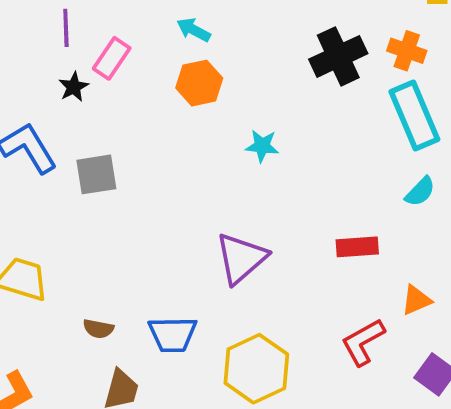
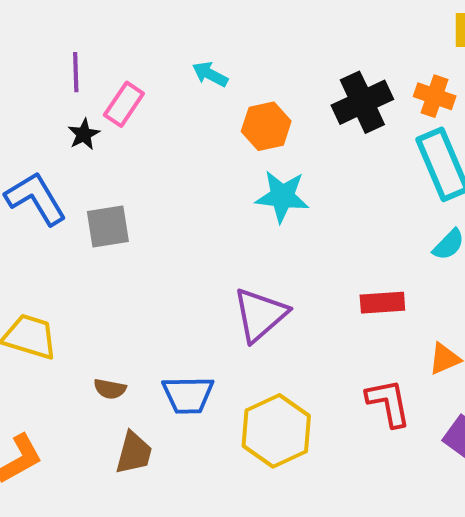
orange hexagon: (199, 83) -> (266, 126), moved
cyan star: (262, 146) -> (282, 196), size x1.5
red L-shape: (363, 342) -> (388, 403), turned 108

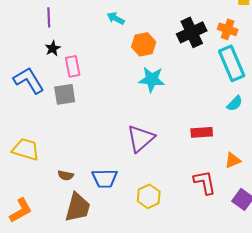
pink rectangle: (124, 104) -> (73, 66), moved, turned -45
yellow hexagon: (276, 431) -> (149, 196), size x0.7
brown trapezoid: (134, 453) -> (78, 207), size x1.4

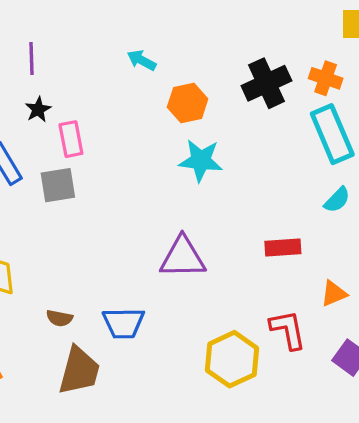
purple triangle: (141, 138) -> (183, 257), turned 40
yellow hexagon: (149, 196) -> (232, 359), moved, size x1.4

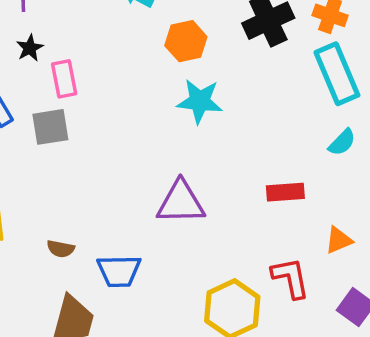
brown semicircle: (59, 318) -> (61, 249), moved

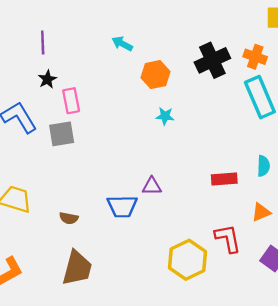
cyan star: (200, 101) -> (165, 116), size x0.6
cyan semicircle: (342, 142) -> (263, 166), moved, turned -42
purple triangle: (181, 202) -> (152, 186), size x0.6
blue trapezoid: (119, 271) -> (122, 206), moved

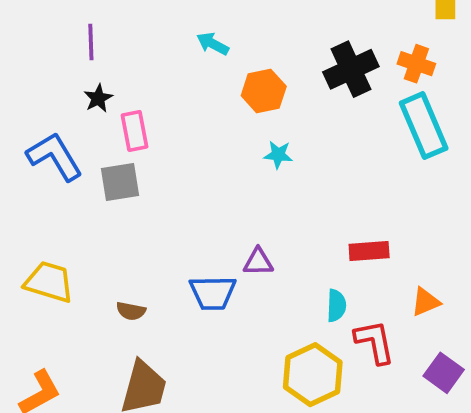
cyan semicircle: (263, 166) -> (336, 306), moved

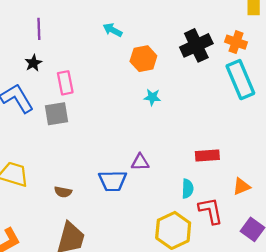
black star: (98, 98) -> (33, 63), moved

